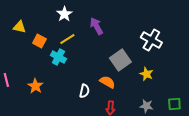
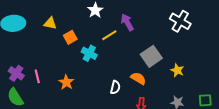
yellow line: (67, 39) -> (109, 35), moved
white cross: (151, 40) -> (180, 21), moved
orange square: (39, 41) -> (70, 37), turned 32

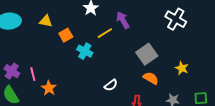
yellow star: (177, 70) -> (182, 68), moved
orange semicircle: (138, 78) -> (151, 78), moved
orange star: (66, 82) -> (49, 88), moved
white semicircle: (115, 87) -> (111, 85), turned 40

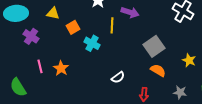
purple arrow: (123, 20) -> (130, 12), turned 138
yellow line: (105, 33) -> (112, 25), turned -56
purple cross: (12, 71) -> (31, 36), moved
orange star: (49, 88) -> (61, 68), moved

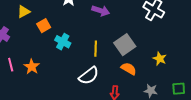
yellow triangle: (53, 13) -> (24, 12), turned -40
yellow line: (112, 25) -> (96, 49), moved
white semicircle: (118, 77) -> (89, 76), size x1.5

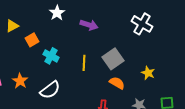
white semicircle: (89, 76) -> (50, 90), moved

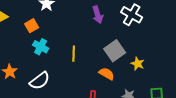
purple arrow: (89, 25) -> (98, 15), moved, turned 54
orange square: (32, 40) -> (32, 26), moved
gray square: (113, 59) -> (115, 51), moved

